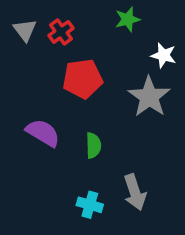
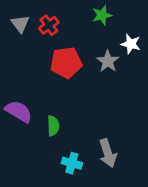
gray star: (149, 97) -> (108, 61), moved, size x0.7
purple semicircle: (43, 133) -> (19, 111), moved
green semicircle: (93, 145) -> (53, 126), moved

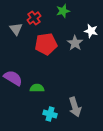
green star: (102, 15) -> (63, 11), moved
gray triangle: (20, 24) -> (16, 29), moved
green semicircle: (53, 126) -> (37, 88), turned -88

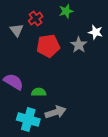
gray arrow: (75, 107) -> (56, 112), moved, turned -90
cyan cross: (50, 114) -> (28, 120), moved, size x1.5

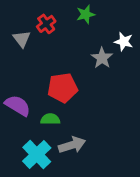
red pentagon: (48, 46) -> (63, 88), moved
cyan cross: (28, 120) -> (37, 154), turned 30

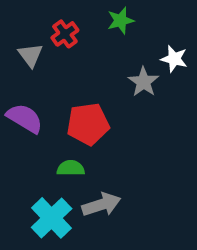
purple semicircle: (18, 105) -> (25, 118), moved

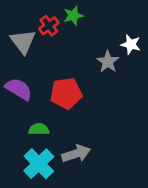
green star: (121, 21) -> (73, 16), moved
gray triangle: (30, 55) -> (23, 42), size x1.4
green semicircle: (71, 168) -> (39, 129), moved

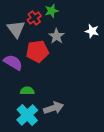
gray star: (108, 62) -> (57, 36), moved
red pentagon: (66, 93) -> (37, 51), moved

